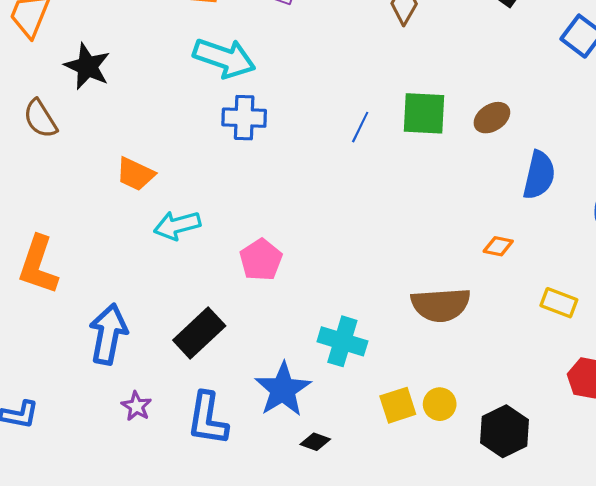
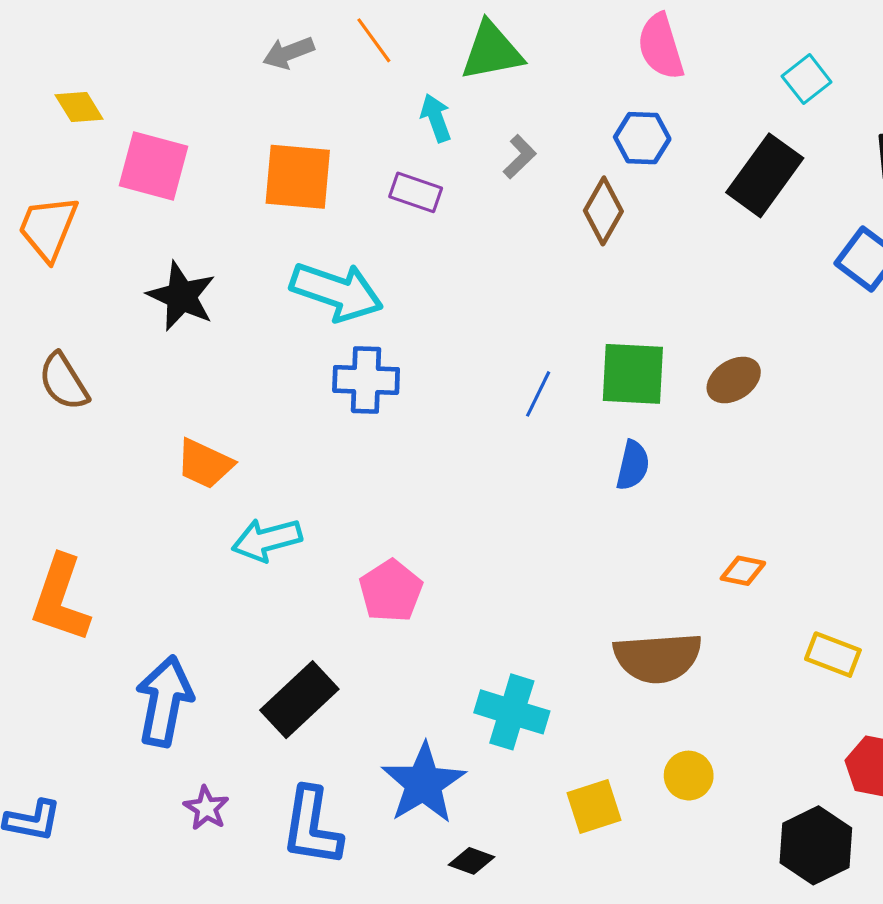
black star: (87, 66) -> (181, 296), moved
blue semicircle: (539, 175) -> (633, 465), moved, size x0.7
yellow circle: (440, 404) -> (689, 776), moved
black hexagon: (504, 431) -> (816, 845), moved

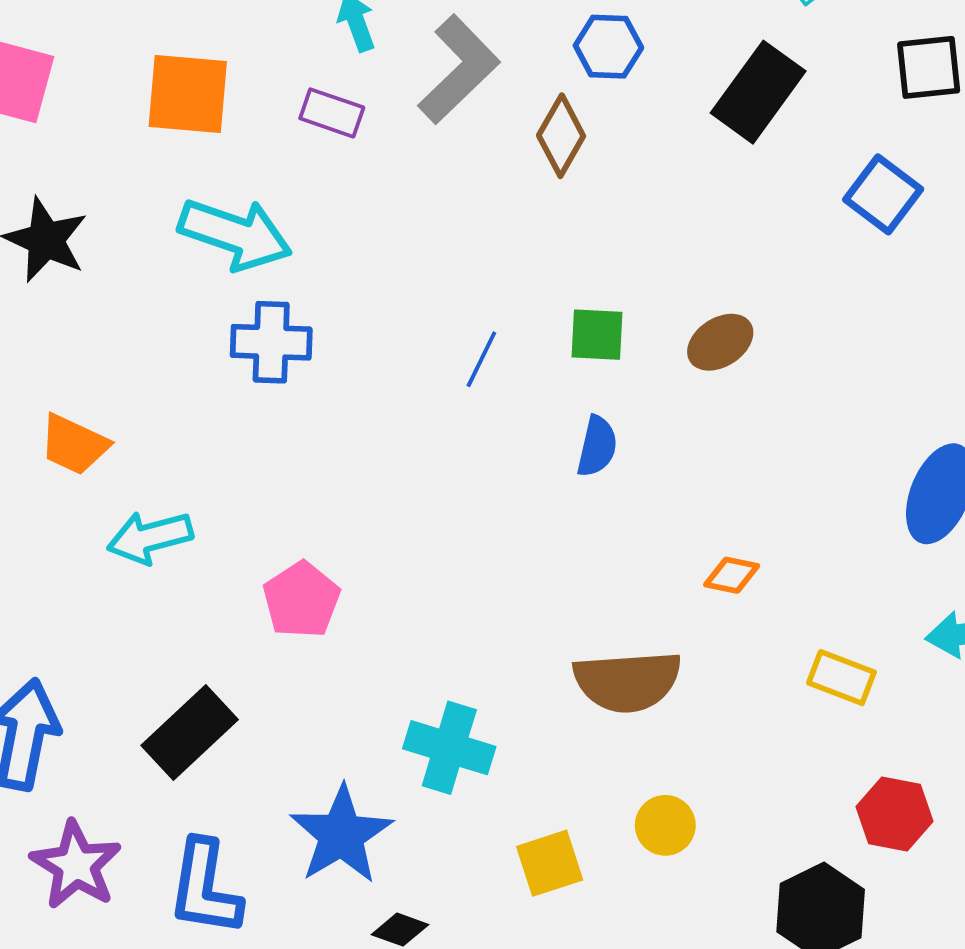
gray L-shape: (520, 157) -> (459, 69), size x2.0
green square: (633, 374) -> (597, 335), size x0.7
purple star: (206, 808) -> (76, 865), size x1.6

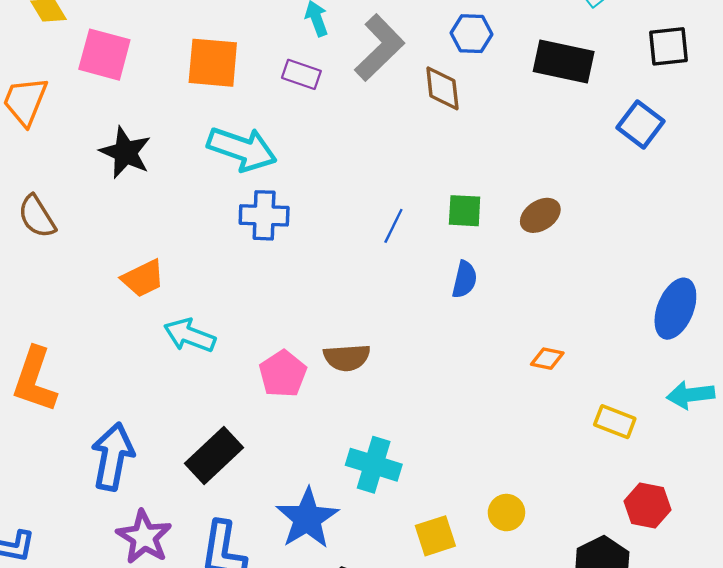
black rectangle: (758, 92) -> (564, 62), turned 66
brown diamond: (561, 136) -> (442, 88), turned -36
orange trapezoid: (74, 445) -> (143, 278), turned -51
cyan arrow: (150, 537) -> (190, 335), turned 36
brown semicircle: (627, 681) -> (347, 358), moved, size x0.7

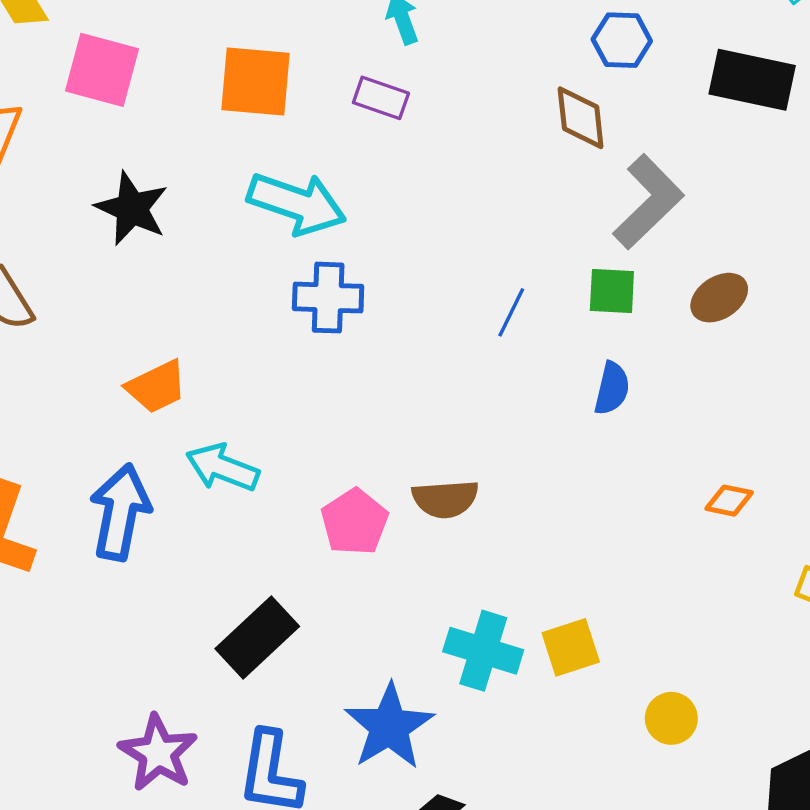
gray L-shape: (379, 48) -> (648, 202), moved
blue arrow: (113, 457) -> (120, 512), moved
yellow square: (435, 536) -> (571, 647), moved

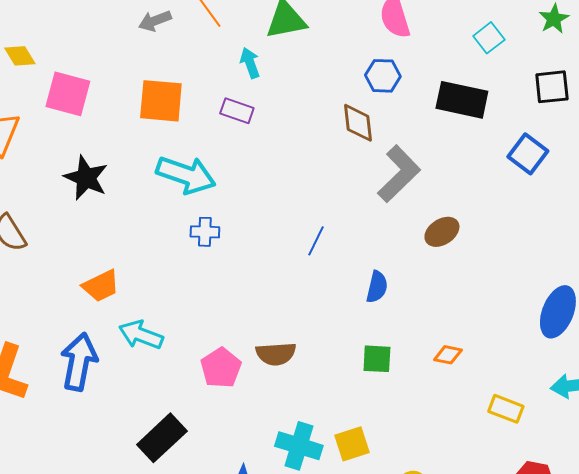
green square: (612, 291) -> (377, 359), moved
blue cross: (328, 298) -> (205, 232), size x0.7

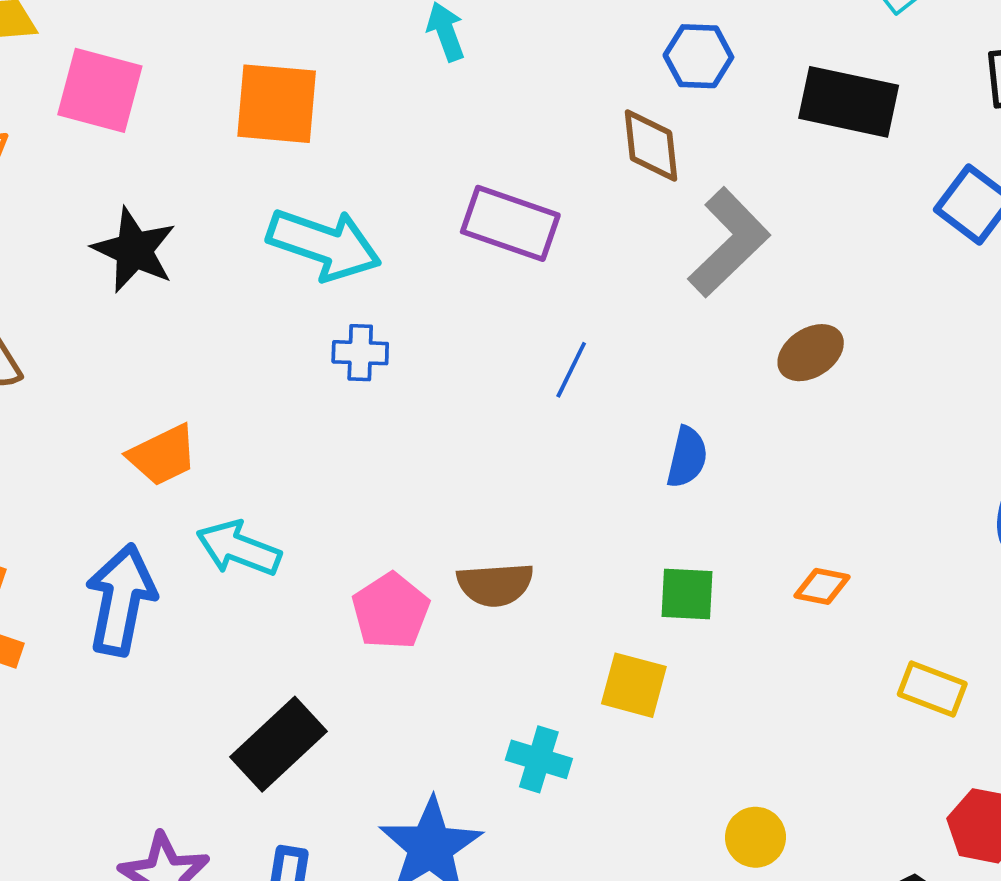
purple rectangle: (237, 111) -> (510, 223), moved, size x1.5
yellow square: (352, 444) -> (634, 685), moved, turned 33
cyan cross: (299, 446) -> (539, 759), size x0.7

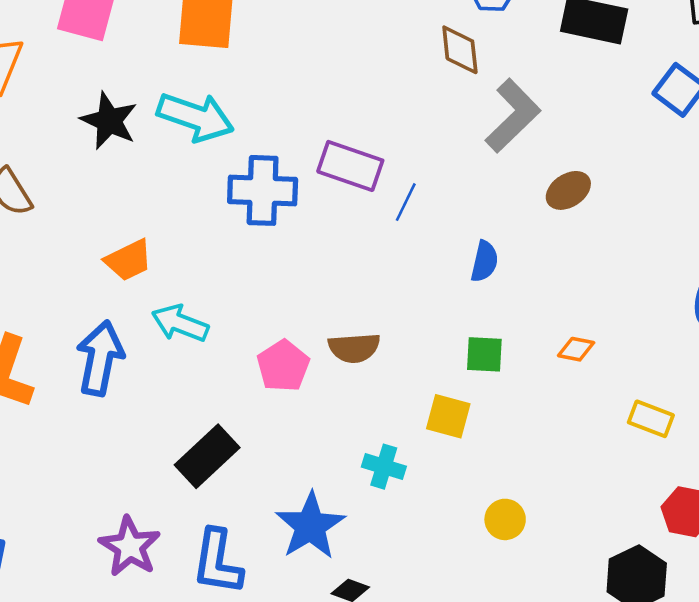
purple rectangle: (510, 223) -> (350, 166), moved
cyan arrow: (324, 244) -> (195, 117), moved
blue cross: (360, 353) -> (263, 190), size x1.8
yellow circle: (755, 837) -> (505, 519), moved

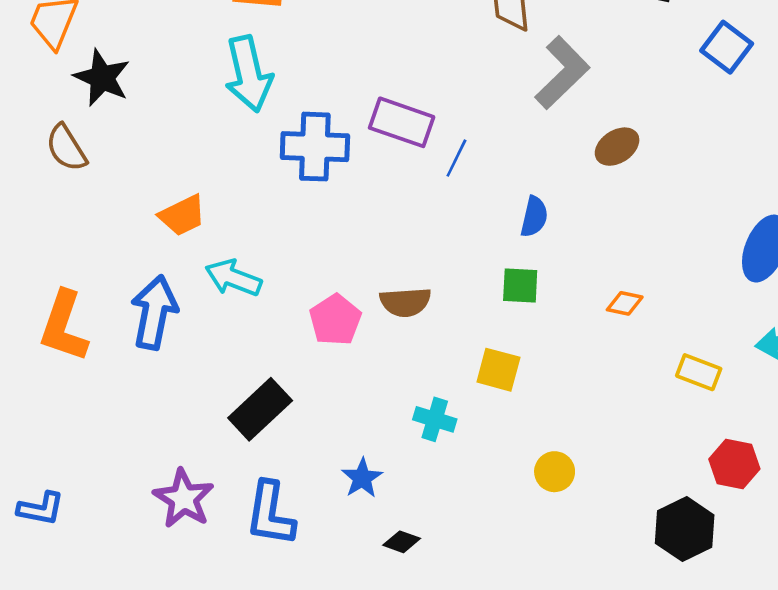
cyan arrow: (195, 117) -> (249, 74), turned 58
black star: (109, 121) -> (102, 78), moved
green square: (484, 354) -> (520, 286), moved
blue star: (310, 526) -> (362, 478), size x0.6

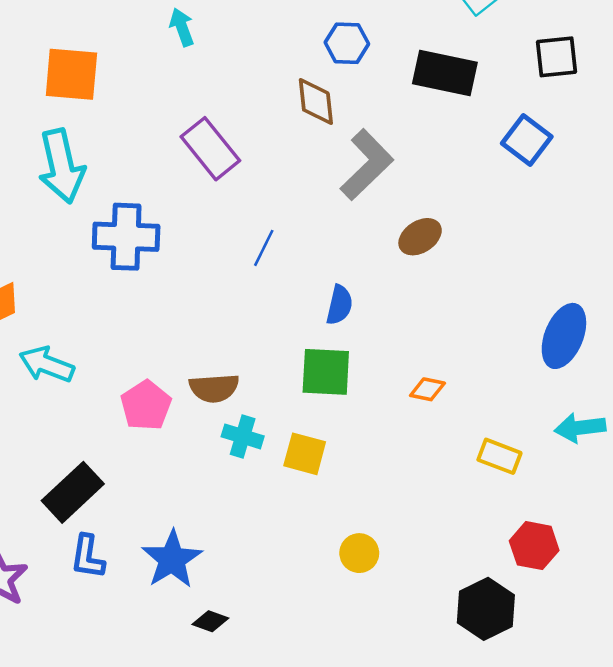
purple rectangle: (402, 122) -> (210, 149), moved, turned 32
green square: (520, 286) -> (326, 372), size x1.4
cyan cross: (435, 419) -> (243, 436), moved
blue star: (362, 478) -> (172, 559), size x1.5
blue L-shape: (270, 514) -> (88, 557), moved, size x0.7

